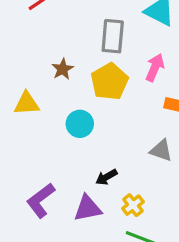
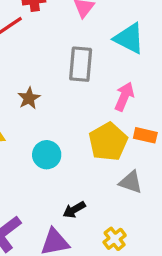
yellow pentagon: (110, 82) -> (108, 142), moved
yellow cross: (133, 205) -> (115, 239), moved

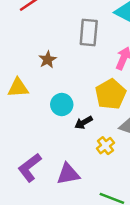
black arrow: (74, 210) -> (84, 123), moved
yellow cross: (115, 239) -> (105, 146), moved

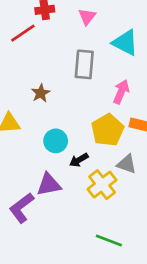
yellow cross: (105, 146) -> (102, 185), size x1.5
purple triangle: (68, 174) -> (49, 185), moved

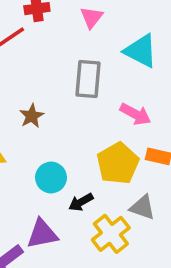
pink arrow: (121, 92) -> (135, 114), turned 95

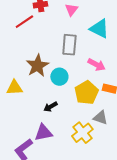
brown star: (32, 116) -> (37, 66), size x1.6
cyan circle: (51, 178) -> (59, 77), moved
black arrow: (81, 202) -> (50, 107), moved

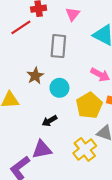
gray rectangle: (69, 45) -> (58, 46), moved
brown star: (37, 66) -> (35, 76), size x0.7

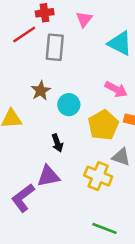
gray rectangle: (58, 46) -> (55, 47), moved
black arrow: (50, 121) -> (57, 143), turned -80
yellow cross: (85, 149) -> (98, 176), turned -30

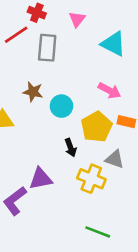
red cross: (45, 13) -> (37, 13), turned 30
brown star: (41, 91) -> (33, 92), turned -30
black arrow: (57, 143) -> (71, 148), moved

